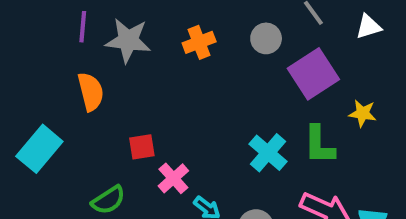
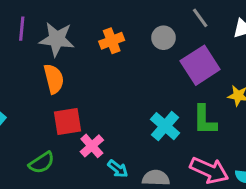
orange semicircle: (91, 92) -> (54, 79), moved
red square: (142, 147) -> (67, 122), size x1.4

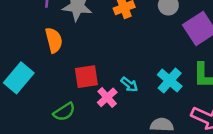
orange semicircle: (54, 79) -> (54, 40), moved
cyan arrow: (118, 169) -> (129, 84), moved

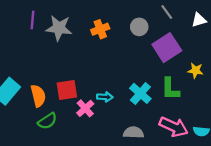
orange semicircle: (54, 40) -> (38, 96), moved
cyan arrow: (129, 84) -> (105, 97), turned -35

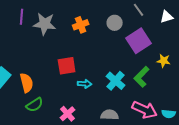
green L-shape: (170, 89) -> (142, 77), turned 45
red square: (67, 90) -> (67, 66), moved
pink cross: (85, 108) -> (68, 114), moved

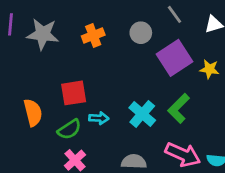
yellow star: (164, 61) -> (209, 69), moved
orange semicircle: (27, 83) -> (33, 113), moved
green semicircle: (35, 105) -> (69, 129), moved

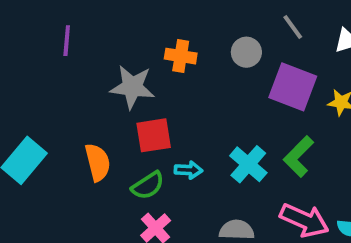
gray star: (43, 34) -> (132, 87), moved
orange cross: (93, 36) -> (181, 56), turned 30
purple square: (174, 58) -> (293, 87), turned -36

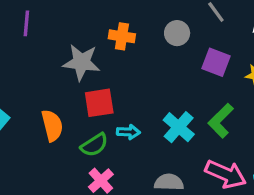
purple square: (293, 87) -> (216, 62), size x0.7

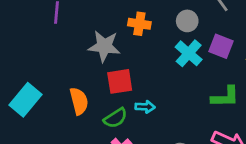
green L-shape: (221, 121) -> (225, 97), turned -136
cyan cross: (179, 127) -> (189, 53), moved

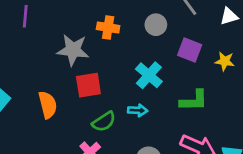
cyan cross: (189, 53) -> (149, 75), moved
cyan arrow: (145, 107) -> (138, 110), moved
green semicircle: (116, 118) -> (104, 122), moved

